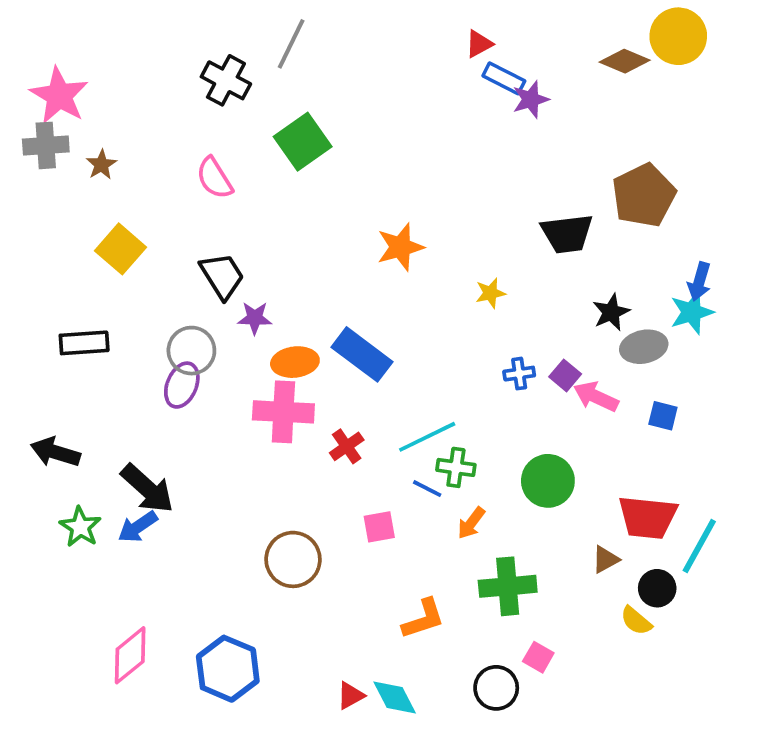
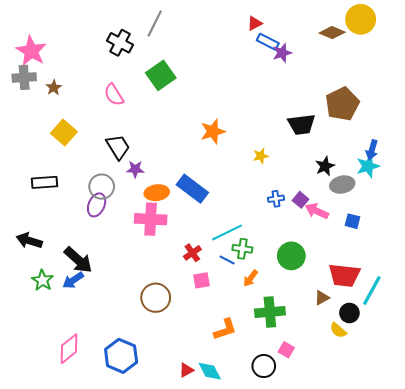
red cross: (347, 446) -> (192, 253), moved

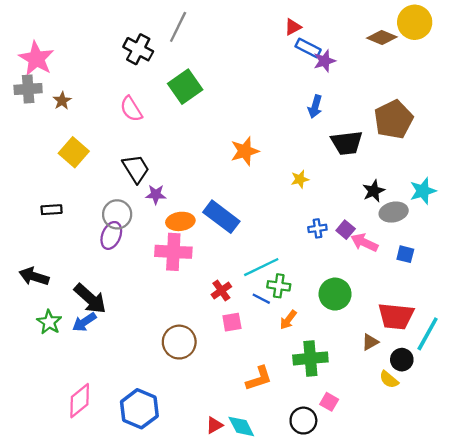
blue arrow: (372, 150) -> (315, 107), moved
black rectangle: (45, 182) -> (52, 210), size x0.7

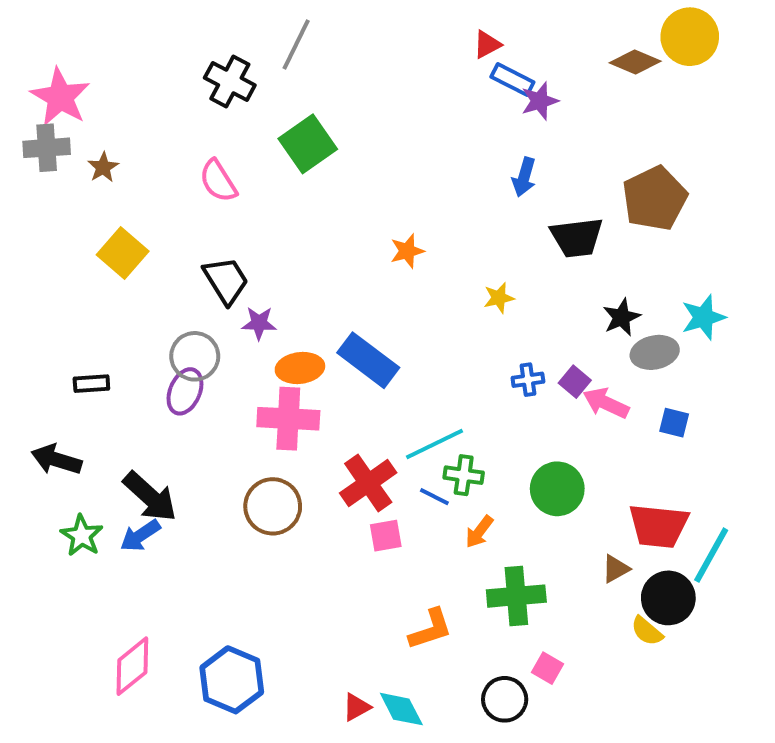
orange star: (245, 151) -> (407, 251), size x0.7
black rectangle: (52, 210) -> (91, 384), moved
red cross: (221, 291) -> (368, 483), size x1.6
brown circle: (179, 342) -> (273, 506), moved
black circle: (402, 360) -> (668, 598), size x1.4

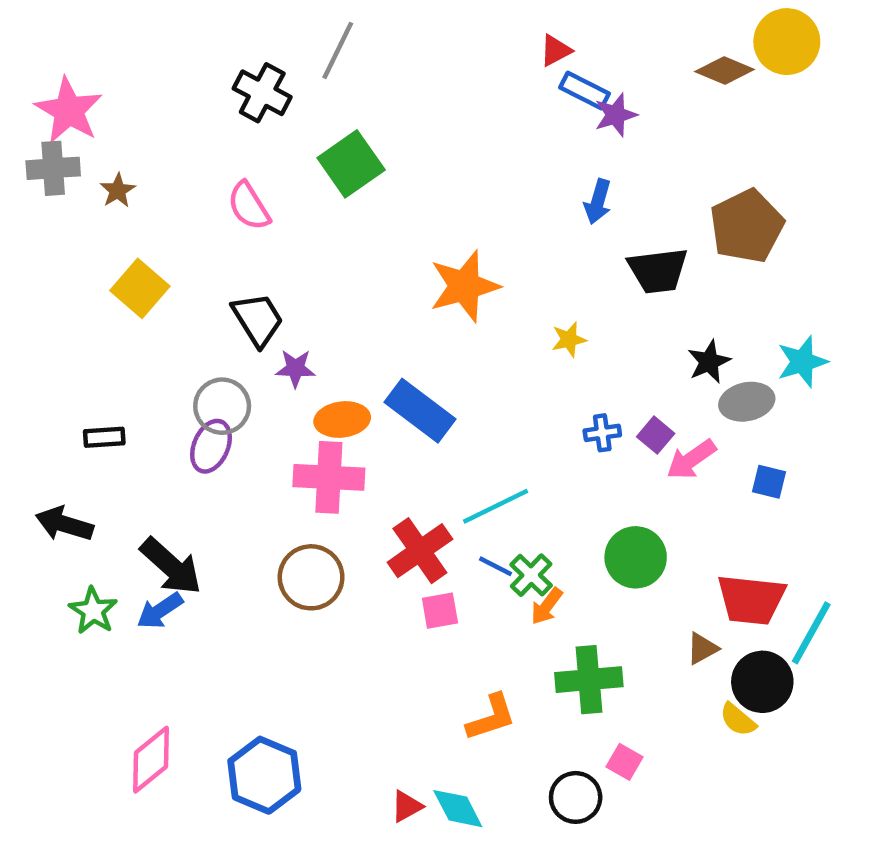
orange star: (407, 251) -> (464, 286), size x1.8
pink arrow: (606, 403) -> (691, 460), turned -60
green cross: (464, 475) -> (531, 575), moved, turned 36

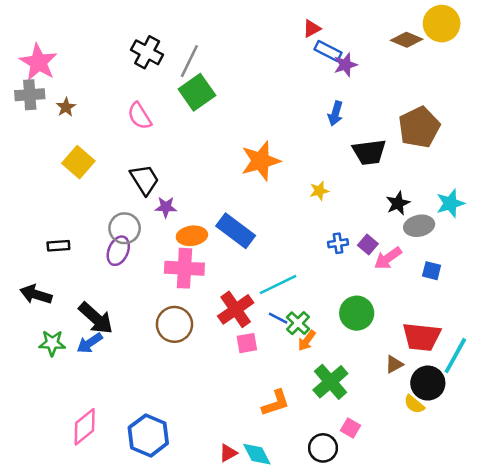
gray line: (338, 50) -> (189, 61), moved
green star: (93, 611) -> (52, 343), turned -30
green cross: (589, 680) -> (330, 382), turned -36

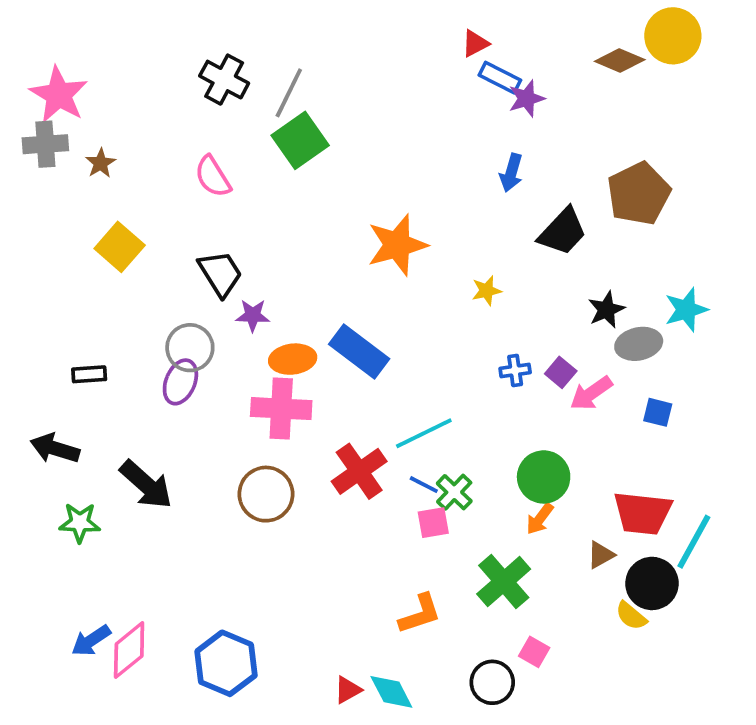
black trapezoid: (369, 152) -> (563, 232), turned -40
orange arrow: (307, 341) -> (540, 519), moved
blue arrow: (90, 343) -> (91, 640), moved
pink square: (247, 343) -> (433, 523), moved

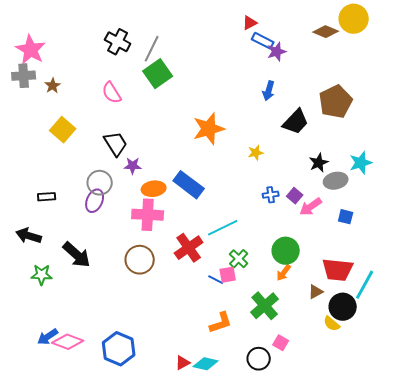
blue line: (424, 485) -> (216, 280), moved
pink diamond: (129, 650) -> (68, 342), turned 60
cyan diamond: (391, 692) -> (206, 364), turned -50

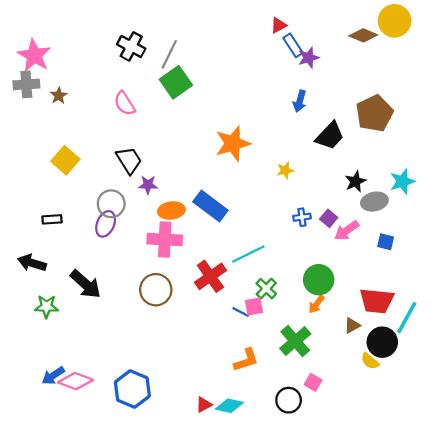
blue rectangle: (263, 41) -> (293, 45), turned 30
yellow square: (63, 130) -> (65, 160), moved

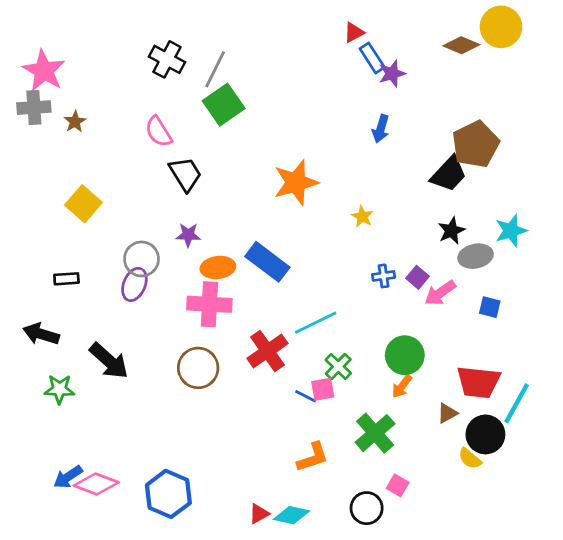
black trapezoid: (330, 136) -> (449, 174), moved
black trapezoid: (129, 160) -> (185, 174), moved
yellow star: (285, 170) -> (362, 216), turned -30

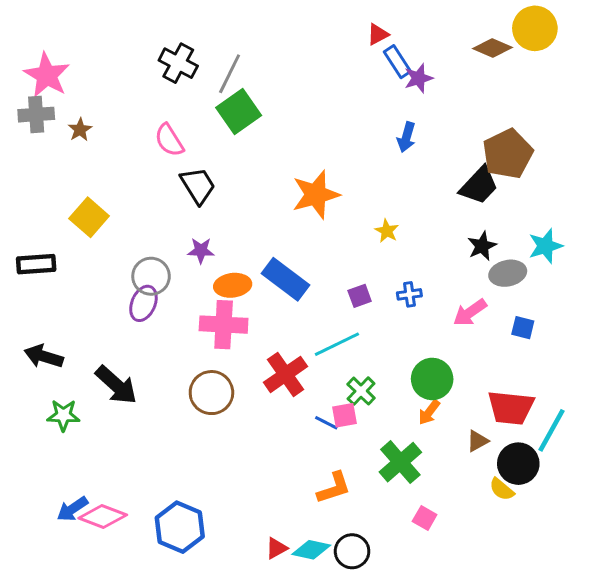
purple square: (418, 277) -> (360, 296), moved, turned 30
black rectangle: (66, 279) -> (36, 264), moved, size x1.4
black circle: (367, 508) -> (352, 551), moved

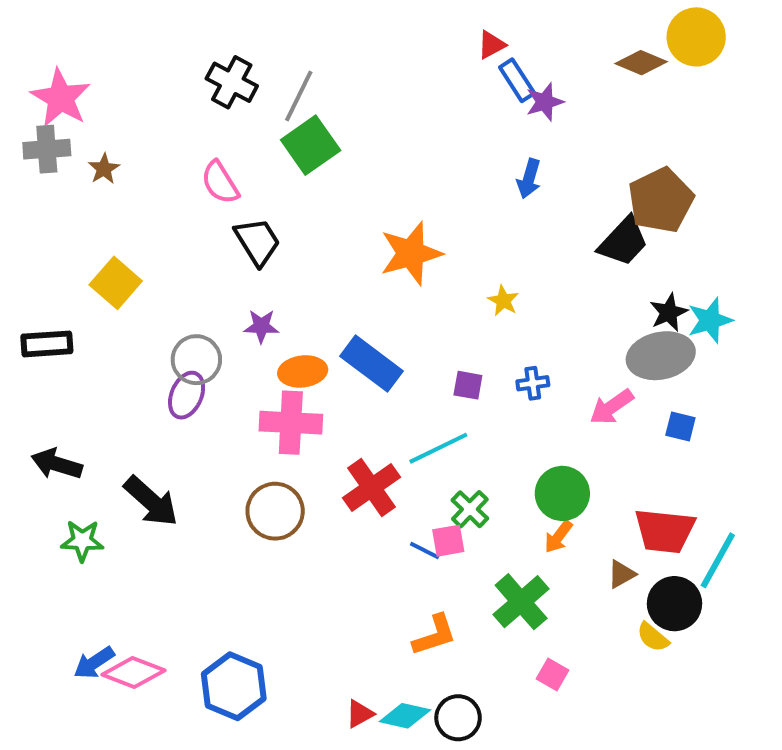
black star: (482, 246) -> (669, 312), moved
gray ellipse: (508, 273) -> (661, 356), size x1.4
purple square: (360, 296) -> (468, 385), turned 30

